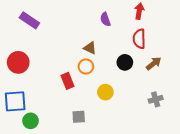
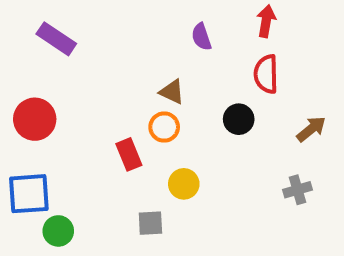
brown arrow: (154, 63) -> (311, 129), moved
yellow circle: (105, 92) -> (184, 184), moved

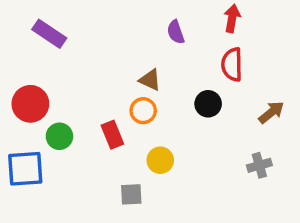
green circle: (58, 231) -> (59, 136), moved

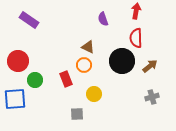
black circle: (208, 104) -> (122, 61), size x1.6
brown arrow: (271, 112) -> (150, 66), moved

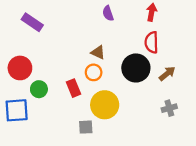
purple semicircle: (103, 19) -> (108, 13), moved
yellow circle: (94, 94) -> (105, 105), size x1.6

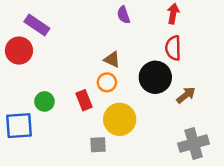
red circle: (20, 68) -> (19, 51), moved
brown arrow: (167, 74) -> (186, 95), moved
gray cross: (169, 108) -> (194, 144), moved, size x1.6

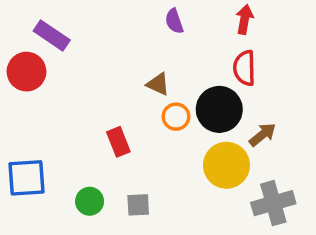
orange circle: (107, 82) -> (176, 117), moved
green circle: (44, 101) -> (90, 201), moved
yellow circle: (120, 119) -> (226, 165), moved

